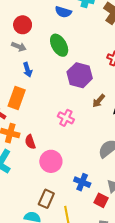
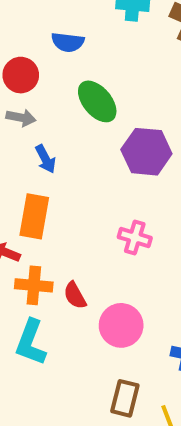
blue semicircle: (63, 12) -> (68, 42), moved

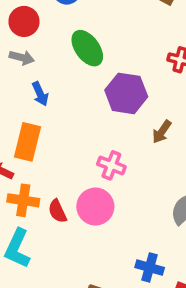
pink circle: (121, 325) -> (95, 207), moved

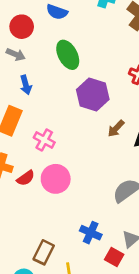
pink cross: (111, 165) -> (44, 140), moved
red semicircle: (57, 211) -> (26, 178), turned -108

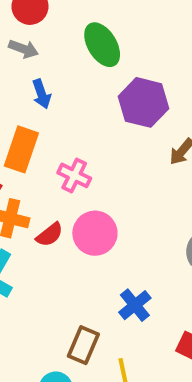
blue cross: (91, 233) -> (135, 305), moved, turned 30

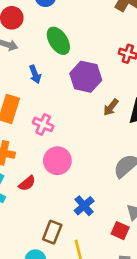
blue arrow: (41, 94) -> (35, 74), moved
red semicircle: (50, 235) -> (27, 183), moved

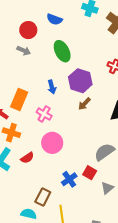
blue arrow: (35, 74) -> (52, 87), moved
brown arrow: (111, 107) -> (84, 104), moved
red square: (120, 231) -> (90, 173), moved

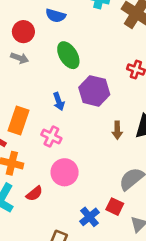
brown arrow: (84, 104) -> (117, 130), moved, turned -40

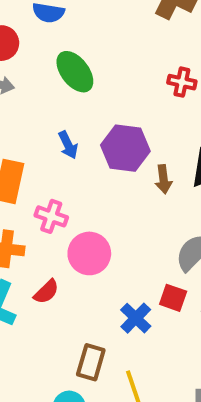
purple hexagon: (94, 91) -> (125, 148), moved
pink cross: (51, 137) -> (51, 216), moved

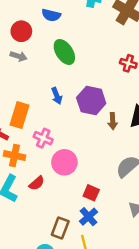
red square: (173, 298) -> (91, 193), moved
blue cross: (136, 318) -> (88, 217), moved

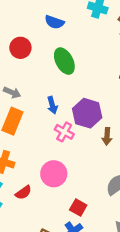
red circle: (21, 31) -> (20, 48), moved
gray arrow: (19, 56) -> (12, 92), moved
pink cross: (43, 138) -> (64, 132), moved

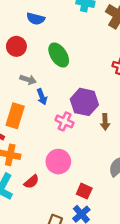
blue semicircle: (54, 22) -> (36, 19), moved
gray arrow: (12, 92) -> (28, 80), moved
blue arrow: (52, 105) -> (42, 97), moved

